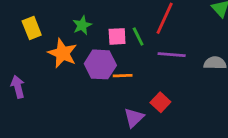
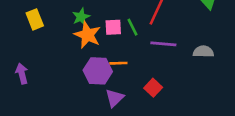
orange star: (63, 53) -> (87, 35), moved
purple hexagon: (100, 64) -> (98, 71), moved
purple triangle: (134, 118) -> (115, 98), moved

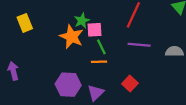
green star: (81, 17) -> (82, 21), moved
green line: (133, 27) -> (101, 47), moved
purple hexagon: (98, 71) -> (68, 85), moved

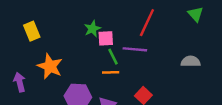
orange star: (72, 37) -> (50, 66), moved
purple line: (139, 45) -> (135, 49), moved

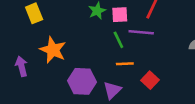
pink square: (106, 38) -> (120, 15), moved
orange line: (111, 72) -> (125, 64), moved

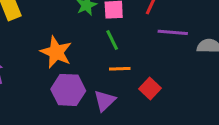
purple line: (141, 32) -> (173, 32), moved
orange star: (53, 50) -> (56, 52), moved

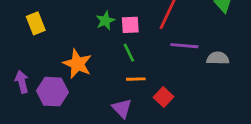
purple hexagon: (68, 90) -> (52, 92), moved
purple triangle: (105, 101) -> (122, 108), turned -30

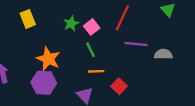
yellow rectangle: (36, 23) -> (28, 19), moved
pink square: (130, 25) -> (92, 27), turned -35
purple hexagon: (52, 92) -> (44, 83), moved

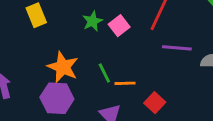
green line: (90, 50) -> (104, 73), moved

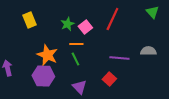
purple line: (177, 48) -> (119, 58), moved
orange line: (125, 83) -> (76, 44), moved

